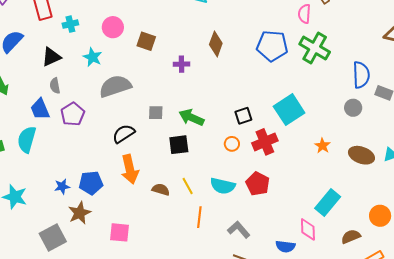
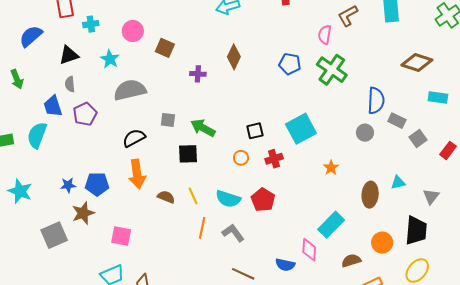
blue pentagon: (272, 46) -> (290, 64), size x0.7
red cross: (265, 142) -> (274, 159), size x0.7
brown ellipse: (361, 155) -> (370, 195), moved, turned 70
gray L-shape: (239, 230) -> (233, 233), moved

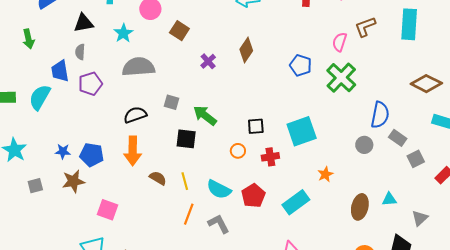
purple cross: (198, 74) -> (208, 61), turned 35
cyan rectangle: (331, 225) -> (296, 202), moved
gray square: (54, 235) -> (35, 186), moved, size x0.6

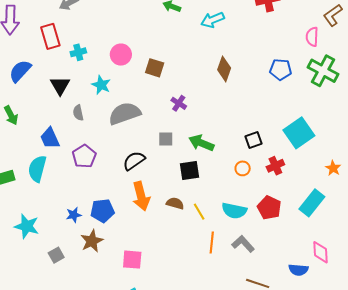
black triangle: (83, 23) -> (60, 86), turned -35
gray semicircle: (80, 52) -> (78, 113), moved
purple cross: (208, 61) -> (179, 103), moved
purple pentagon: (90, 84) -> (84, 156), moved
brown semicircle: (158, 178) -> (175, 203), moved

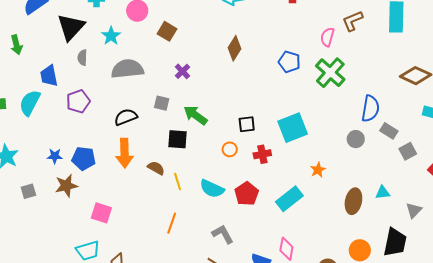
black triangle: (60, 86) -> (71, 27), size x1.4
orange line: (212, 242) -> (172, 223), moved
gray L-shape: (243, 244) -> (223, 234), moved

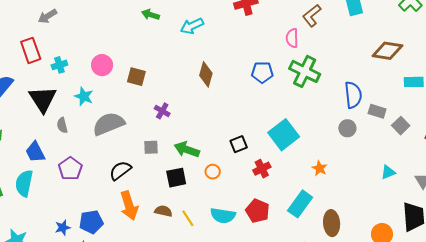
orange circle: (230, 149) -> (213, 172), moved
brown ellipse: (353, 201) -> (332, 223), moved

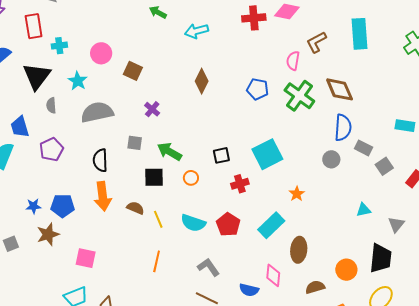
brown diamond: (387, 51) -> (340, 89), moved, turned 48
black semicircle: (120, 171) -> (100, 160), turned -65

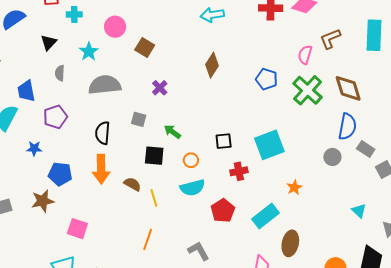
black triangle: (37, 76) -> (49, 42), size x0.6
green arrow: (169, 152) -> (172, 132), size x0.7
blue star: (33, 206) -> (34, 149), moved
cyan triangle: (363, 210) -> (359, 211), turned 49
cyan semicircle: (193, 223) -> (192, 188), moved, turned -40

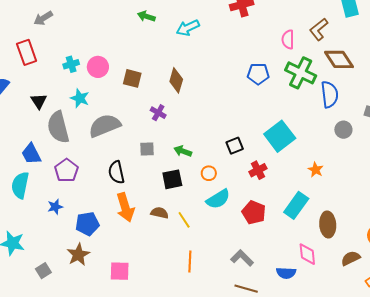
cyan cross: (74, 14) -> (71, 64), moved
brown L-shape: (330, 39) -> (319, 29), moved
brown diamond: (212, 65) -> (176, 80), moved
gray semicircle: (60, 73) -> (58, 127), size x2.0
blue semicircle: (347, 127) -> (330, 94), moved

